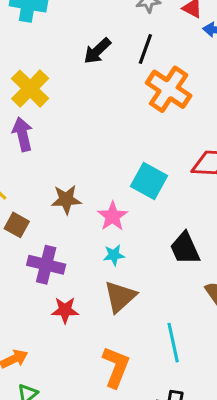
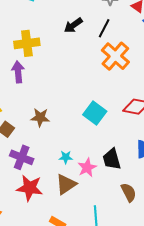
yellow cross: (30, 89) -> (27, 43), turned 30
pink star: (113, 216) -> (87, 168), moved
red star: (65, 310) -> (30, 188), size x1.5

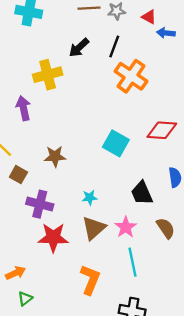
yellow cross: (27, 43) -> (48, 75), moved
pink star: (87, 168) -> (126, 227), moved

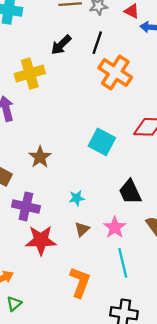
brown star: (55, 156) -> (40, 157), turned -30
brown triangle: (94, 228) -> (82, 229), size x0.6

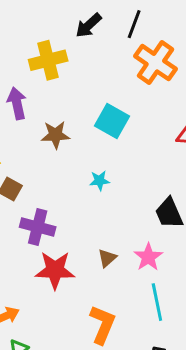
cyan square: (102, 142) -> (112, 121), moved
brown star: (40, 157) -> (56, 135), moved, turned 30
cyan star: (77, 198) -> (99, 181), moved

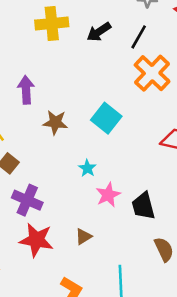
yellow cross: (48, 60) -> (52, 23), moved
cyan star: (99, 181) -> (87, 168), turned 30
pink star: (148, 257) -> (108, 195), moved

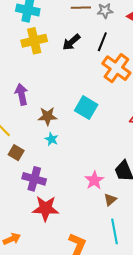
cyan star: (87, 168) -> (51, 139), moved
pink star: (108, 195) -> (94, 180), moved
brown triangle: (83, 237) -> (110, 200), moved

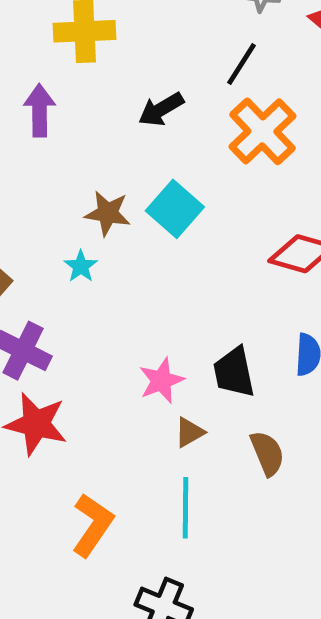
black arrow: (71, 42) -> (161, 109), moved
purple arrow: (22, 94) -> (40, 110), moved
brown star: (47, 116) -> (108, 213), moved

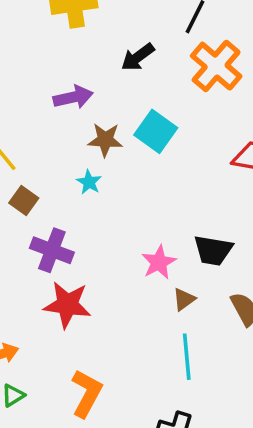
purple arrow: (40, 110) -> (73, 97), moved, turned 84
black trapezoid: (234, 372) -> (213, 250), turned -63
orange L-shape: (93, 525) -> (87, 393), moved

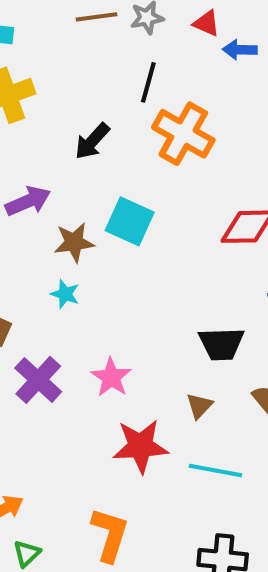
purple cross: (52, 250) -> (38, 380), turned 33
pink star: (159, 262) -> (111, 377), moved
red star: (67, 305) -> (140, 446), moved
cyan line: (187, 357) -> (215, 470), turned -63

